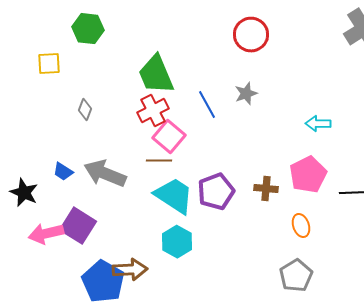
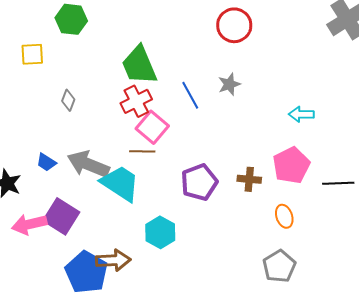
cyan trapezoid: (174, 196) -> (120, 183), moved

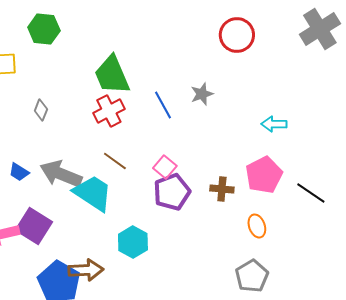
red circle: (234, 25) -> (237, 35), moved
pink square: (152, 127) -> (165, 167), moved, size x0.7
brown line: (142, 151) -> (115, 161), turned 35
black line: (338, 183) -> (311, 193), turned 36

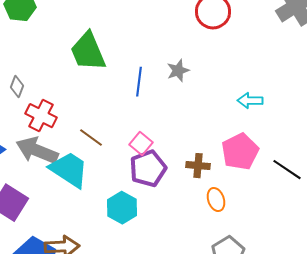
blue line: (163, 105) -> (139, 82), turned 36
red cross: (109, 111) -> (41, 116), moved, turned -36
orange ellipse: (257, 226) -> (216, 200), moved
cyan hexagon: (133, 242) -> (122, 208), moved

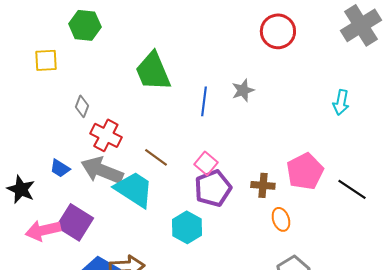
cyan arrow: (250, 101) -> (341, 102), moved, turned -80

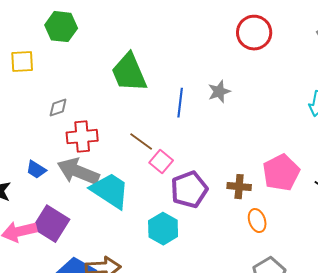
gray diamond: (82, 106) -> (58, 108), turned 50
red cross: (106, 135) -> (82, 137), turned -32
brown line: (156, 157) -> (141, 142), moved
pink square: (206, 163) -> (161, 162), moved

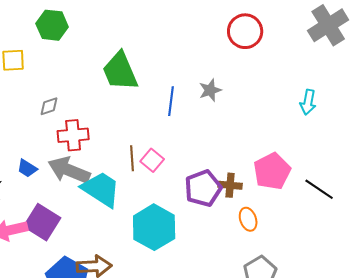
brown line: (141, 142) -> (132, 158), moved, turned 50
purple pentagon: (189, 190) -> (203, 188), moved
cyan hexagon: (163, 229) -> (154, 227), size x1.4

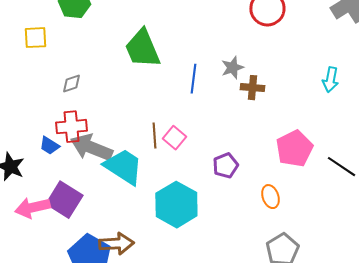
red cross: (73, 135) -> (71, 127), moved
brown cross: (230, 185) -> (252, 88), moved
purple pentagon: (203, 188) -> (225, 166), size x0.7

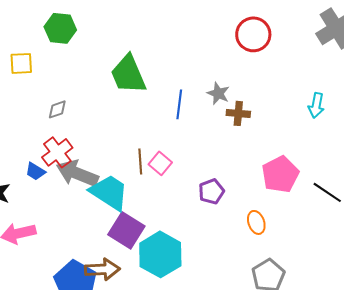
gray star: (232, 68) -> (218, 93), turned -30
red cross: (71, 127) -> (57, 152), turned -32
purple square: (64, 200) -> (126, 230), moved
cyan hexagon: (176, 205) -> (160, 254), moved

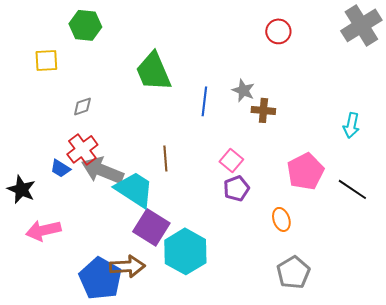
red circle: (253, 34) -> (278, 31), size x0.7
cyan arrow: (316, 105) -> (351, 125), moved
pink square: (160, 163) -> (231, 160), moved

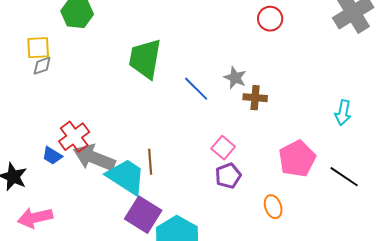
green trapezoid: (153, 71) -> (145, 59), turned 33
blue line: (204, 101) -> (196, 89), turned -52
gray diamond: (82, 106) -> (42, 66), moved
brown line: (165, 158) -> (150, 162), moved

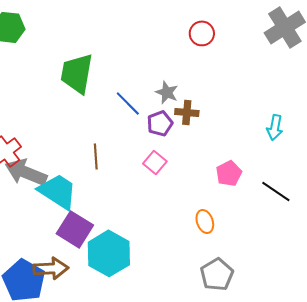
pink pentagon: (297, 159) -> (229, 173), size x0.7
brown line: (150, 162) -> (96, 156), moved
purple pentagon: (228, 176) -> (160, 123), moved

